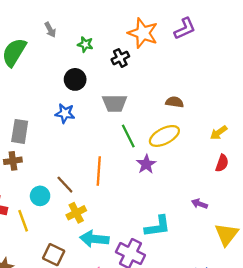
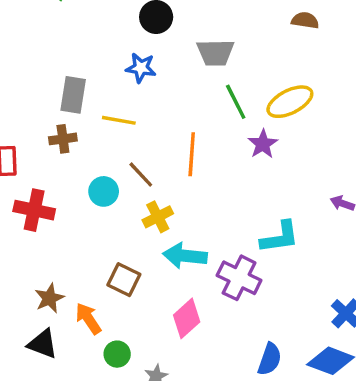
brown semicircle: (175, 102) -> (305, 20), moved
yellow line: (23, 221) -> (119, 120), moved, turned -60

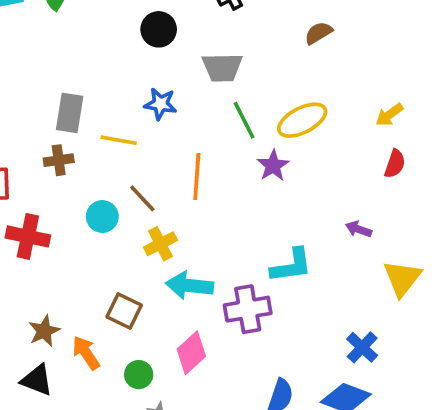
brown semicircle: (305, 20) -> (319, 33), turned -40
blue star: (141, 68) -> (160, 104), moved
purple cross: (239, 278) -> (248, 309), turned -36
green circle: (117, 354) -> (139, 375), moved

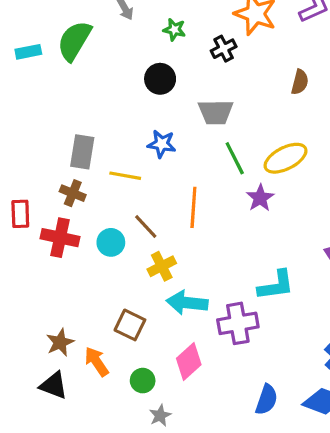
brown semicircle: (319, 33) -> (300, 82), turned 135
brown cross: (59, 160) -> (73, 193), turned 30
red cross: (28, 236) -> (60, 238), moved

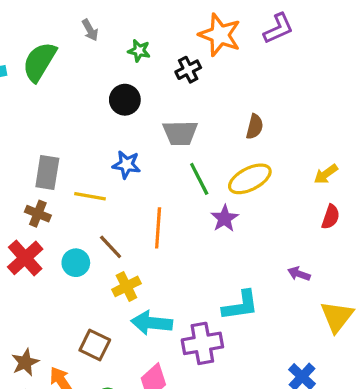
brown semicircle: (300, 82) -> (255, 127), moved
red cross: (60, 238) -> (25, 258), turned 36

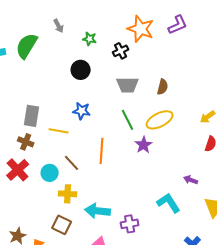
gray trapezoid: (180, 133) -> (128, 85), moved
yellow cross: (126, 286) -> (68, 194), moved, turned 30
cyan L-shape: (240, 305) -> (169, 203), moved, turned -115
purple cross: (202, 343) -> (130, 224), size x0.7

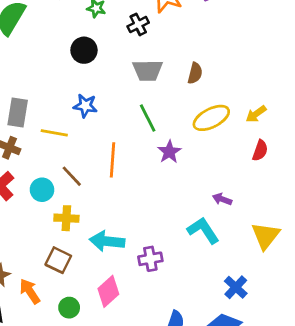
yellow ellipse: (160, 120) -> (211, 118), moved
purple arrow: (191, 180) -> (222, 199), moved

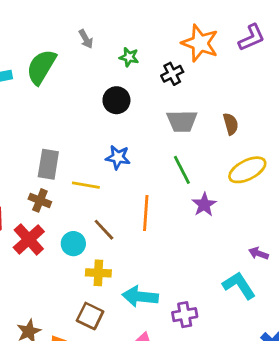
brown semicircle: (195, 73) -> (231, 124), turned -30

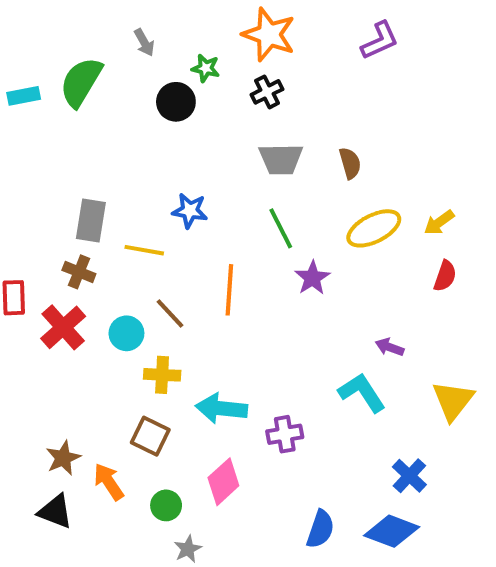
orange star: (200, 43) -> (269, 35), moved
black circle: (116, 100) -> (176, 102), moved

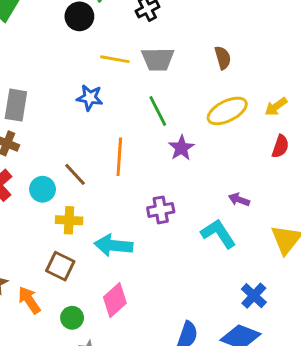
brown semicircle: (350, 163) -> (223, 58), moved
yellow line: (144, 250) -> (115, 59), moved
purple cross: (285, 434) -> (161, 210), moved

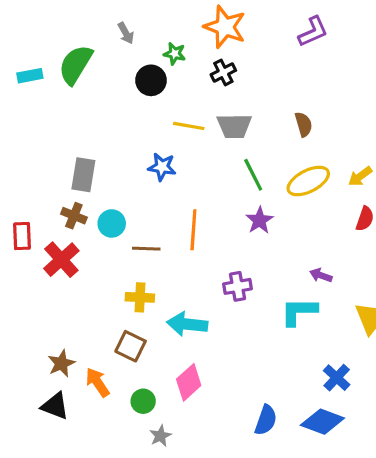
green line: (158, 111) -> (253, 175), moved
brown line: (75, 174) -> (146, 249), turned -45
cyan circle: (43, 189) -> (112, 223), moved
cyan L-shape: (218, 234) -> (299, 312), turned -57

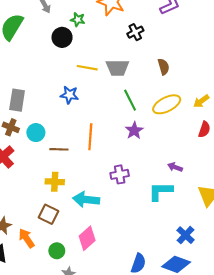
black cross: (223, 72) -> (135, 32), moved

